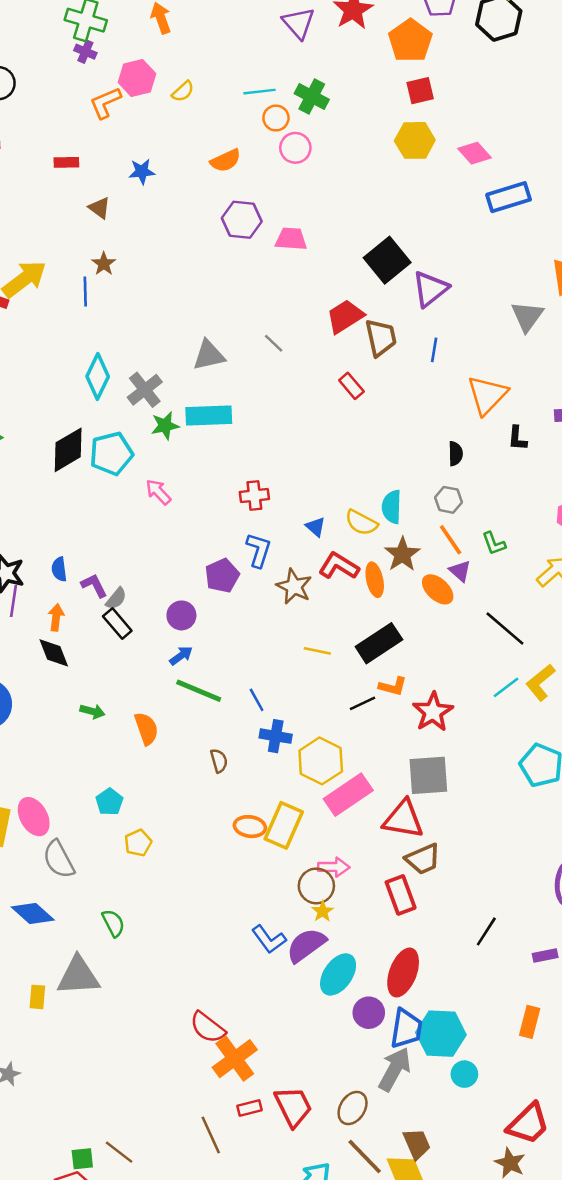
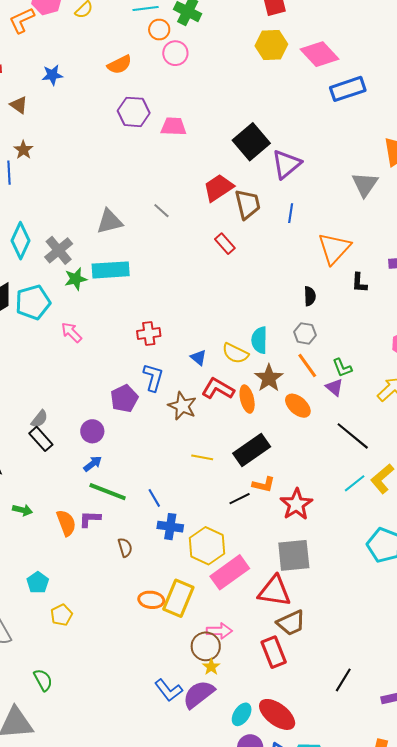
pink diamond: (475, 153) -> (320, 54), size x1.4
purple triangle: (460, 571) -> (334, 387), moved
purple L-shape: (94, 585) -> (90, 519), moved, turned -60
red ellipse: (403, 972) -> (277, 714), turned -72
cyan ellipse: (338, 974) -> (242, 714), moved, size x0.7

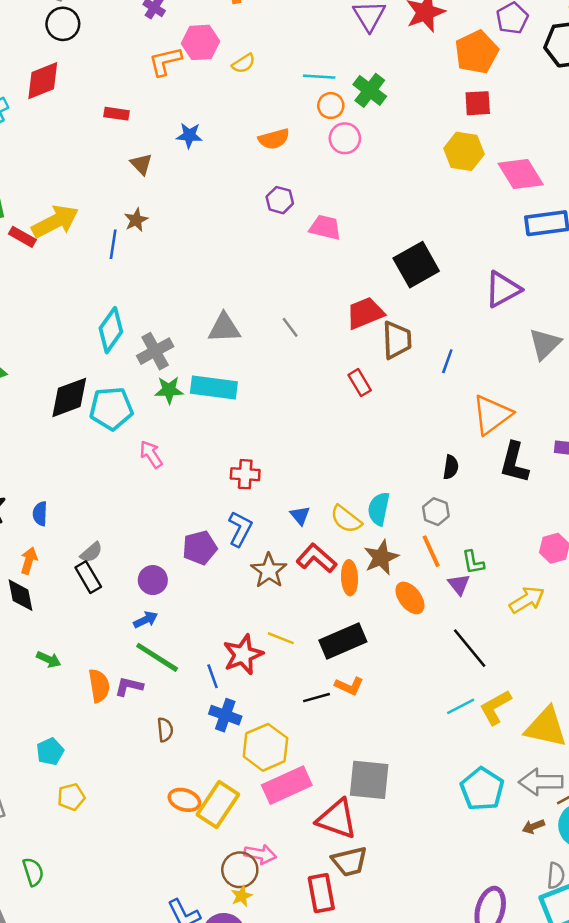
purple hexagon: (134, 112) -> (280, 200), size x0.7
purple triangle: (286, 164) -> (503, 289), moved
black L-shape: (359, 283) -> (514, 463), size x1.6
red star: (296, 504) -> (243, 655), moved

